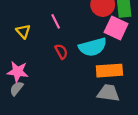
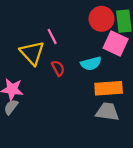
yellow triangle: (23, 31) -> (32, 53), moved, size x1.6
cyan semicircle: (93, 47) -> (91, 63), size x0.7

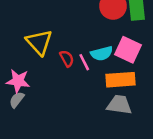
pink line: (52, 36) -> (84, 62), moved
pink square: (116, 44) -> (128, 50), moved

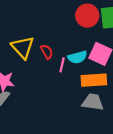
red semicircle: (67, 58) -> (47, 52), moved
pink line: (84, 62) -> (62, 65), turned 40

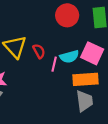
red circle: (87, 16) -> (67, 15), moved
gray trapezoid: (93, 102) -> (84, 101), turned 75

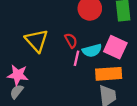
red semicircle: (39, 51) -> (71, 41), moved

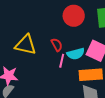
yellow triangle: (37, 41) -> (26, 45), turned -35

